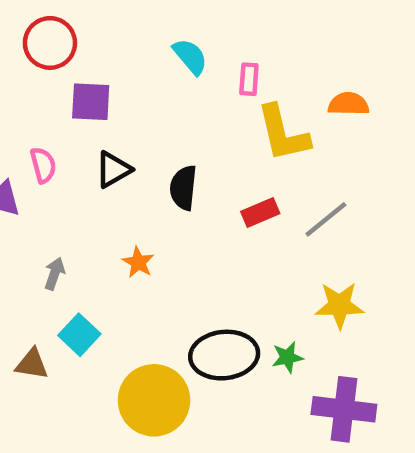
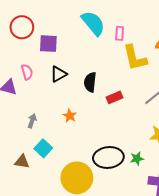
red circle: (50, 43) -> (22, 27), moved
cyan semicircle: (190, 57) -> (93, 23), size x1.5
red rectangle: (260, 213) -> (115, 97), moved

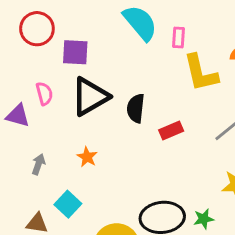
black triangle: (59, 74) -> (90, 97), size x1.6
orange star: (70, 116) -> (87, 157), moved
gray arrow: (32, 121) -> (38, 164), moved

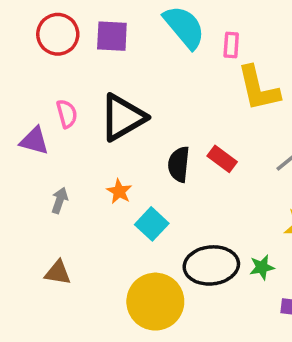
purple square: (75, 52) -> (112, 36), moved
black semicircle: (136, 108) -> (179, 164), moved
red rectangle: (171, 130) -> (222, 159), turned 60
cyan square: (68, 204) -> (152, 224), moved

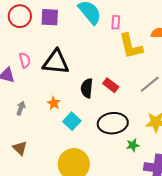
black triangle: (123, 117) -> (56, 62), turned 36
black ellipse: (211, 265) -> (113, 123), moved
brown triangle: (58, 273) -> (20, 148), turned 35

